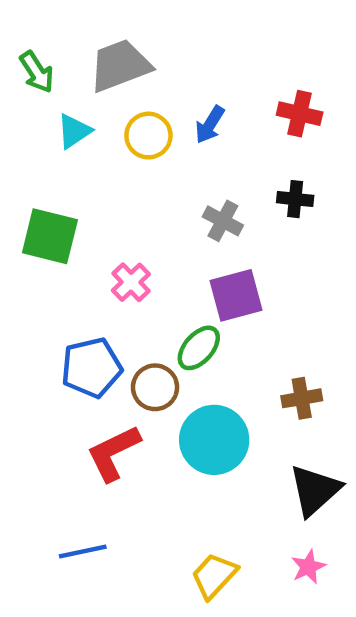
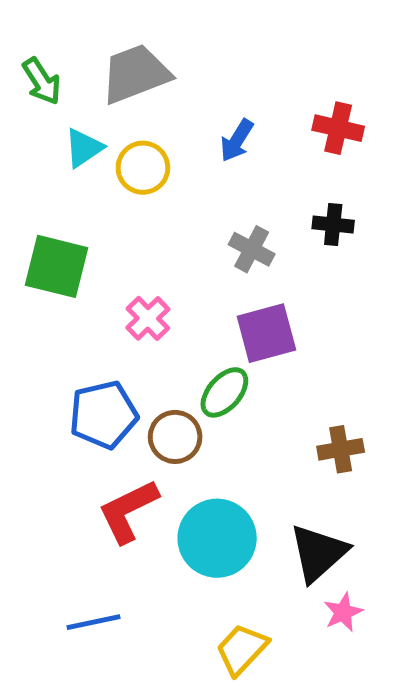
yellow circle: (148, 136) -> (143, 168), moved
cyan circle: (214, 440) -> (217, 538), moved
black triangle: (315, 490) -> (318, 553), moved
pink star: (308, 567) -> (343, 612), moved

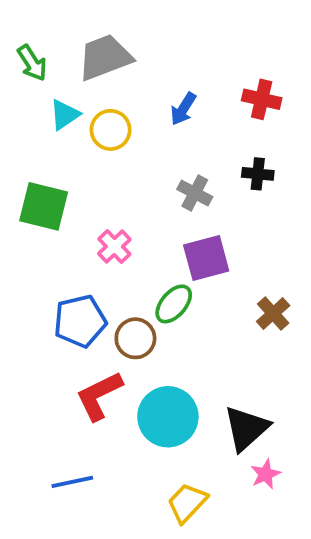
brown cross: (341, 449) -> (273, 313), moved, turned -32

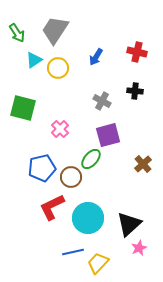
gray trapezoid: (105, 57) -> (55, 30), turned -36
blue line: (72, 482) -> (73, 252), moved

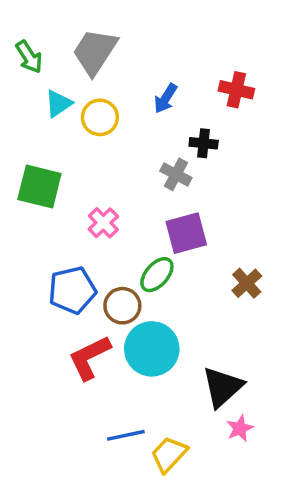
black cross: (135, 91) -> (204, 143), moved
cyan circle: (88, 218) -> (152, 349), moved

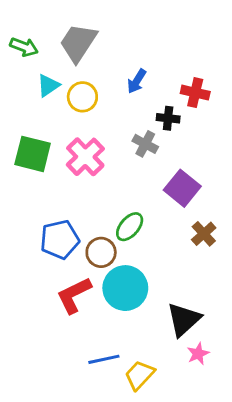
green arrow: (29, 57) -> (24, 47), turned -36
red cross: (236, 90) -> (195, 93), moved
pink cross: (103, 223) -> (85, 157), moved, size x1.5
purple square: (186, 233) -> (182, 188), moved, turned -36

